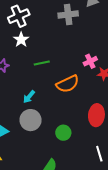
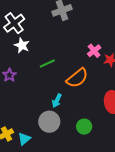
cyan arrow: (29, 97) -> (57, 101), moved

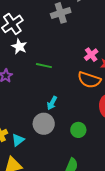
green line: (47, 63) -> (44, 66), turned 35
orange semicircle: (77, 78) -> (89, 80), moved, turned 55

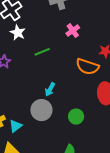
pink cross: (91, 55) -> (73, 31), moved
green line: (44, 66) -> (42, 52), turned -35

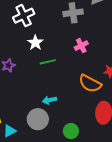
white star: (18, 33) -> (35, 43), moved
cyan arrow: (50, 89) -> (49, 100), turned 40

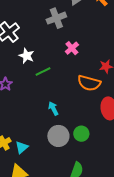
cyan arrow: (49, 100) -> (53, 108), turned 88
gray circle: (38, 119) -> (58, 136), moved

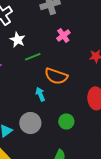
orange semicircle: (89, 83) -> (56, 76), moved
gray circle: (58, 136) -> (30, 123), moved

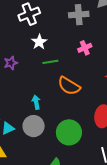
cyan arrow: (40, 94) -> (36, 102), moved
green circle: (66, 121) -> (69, 132), size x1.6

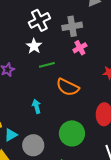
white cross: (29, 14) -> (39, 20), moved
gray cross: (79, 15) -> (72, 26), moved
gray circle: (34, 126) -> (33, 145), moved

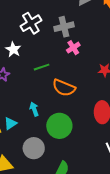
white star: (34, 46) -> (13, 49), moved
green circle: (72, 133) -> (59, 126), moved
cyan triangle: (11, 135) -> (10, 123), moved

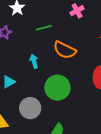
cyan arrow: (34, 109) -> (34, 61), moved

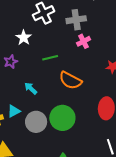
cyan arrow: (34, 61) -> (31, 88), moved, turned -32
gray circle: (30, 108) -> (36, 122), moved

